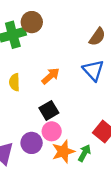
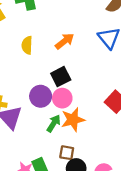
purple circle: (32, 143) -> (41, 96), moved
green arrow: (84, 153) -> (54, 123), moved

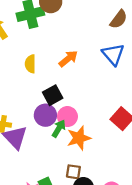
black square: (61, 77) -> (53, 95), moved
green arrow: (54, 123) -> (59, 128), moved

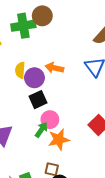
orange arrow: (68, 59) -> (54, 68), turned -132
purple circle: (45, 115) -> (34, 78), moved

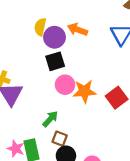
green arrow: (41, 130) -> (50, 119), moved
orange star: (59, 139) -> (85, 91), moved

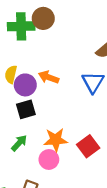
pink circle: (65, 85) -> (49, 160), moved
green arrow: (50, 119) -> (19, 143), moved

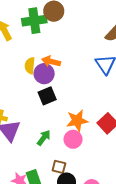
orange arrow: (49, 77) -> (51, 61), moved
green arrow: (19, 143) -> (44, 138), moved

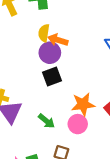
yellow semicircle: (30, 66) -> (44, 33), moved
green arrow: (44, 138) -> (47, 121), turned 91

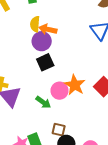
orange star: (83, 104) -> (75, 85), turned -30
pink circle: (78, 124) -> (60, 91), moved

